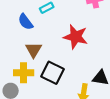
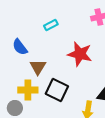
blue semicircle: (26, 22) -> (20, 47), moved

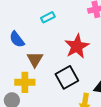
red star: (80, 54) -> (77, 46), turned 30
black square: (57, 90) -> (67, 77), moved, turned 35

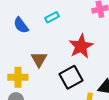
blue semicircle: (17, 39) -> (21, 25), moved
yellow cross: (25, 82) -> (18, 77), moved

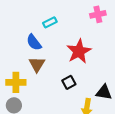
blue semicircle: (21, 25) -> (34, 42), moved
black square: (71, 77) -> (69, 82), size x0.6

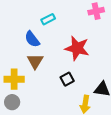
red star: (79, 51) -> (77, 48), turned -30

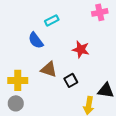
red star: (77, 48) -> (81, 49), size x0.7
brown triangle: (35, 61) -> (49, 69), moved, turned -42

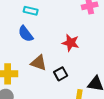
cyan rectangle: (52, 20) -> (31, 11), moved, turned 40

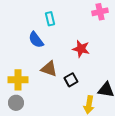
cyan rectangle: (31, 11) -> (50, 19), moved, turned 64

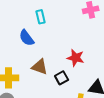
red star: (81, 49) -> (76, 58), moved

